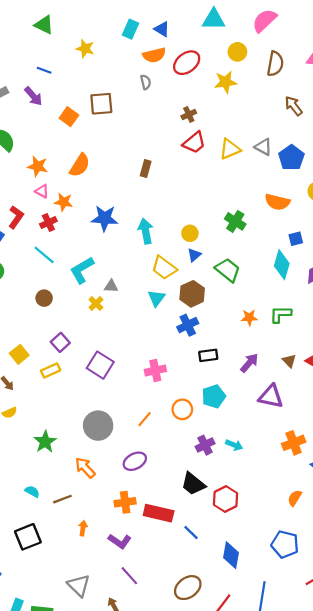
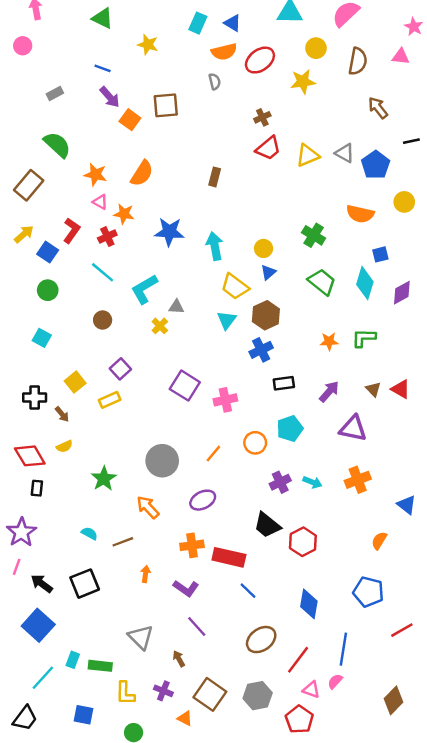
purple arrow: (33, 96) -> (110, 97), moved
green trapezoid: (228, 270) -> (322, 282), moved
purple square: (100, 365) -> (185, 386), moved
orange cross: (294, 443) -> (358, 480), moved
blue line: (191, 532) -> (248, 591), moved

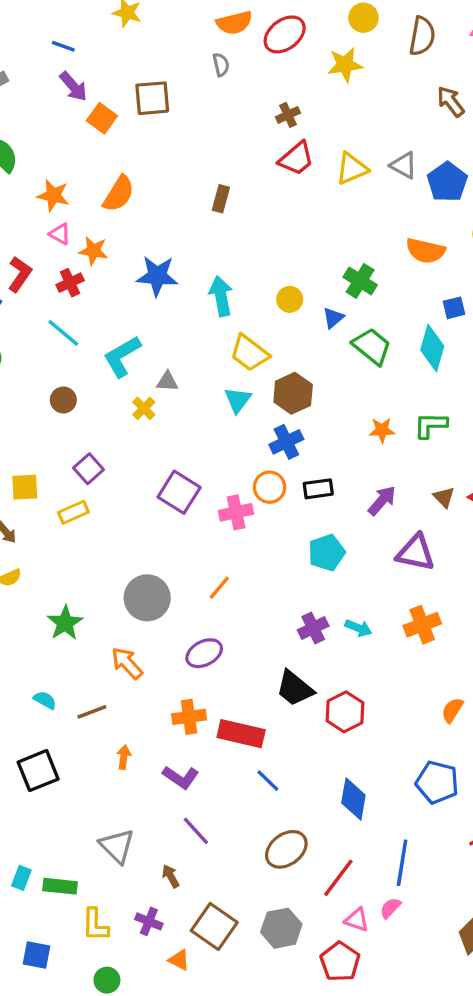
blue triangle: (268, 272) -> (333, 318), moved
yellow square: (75, 382) -> (25, 487), turned 36
orange circle: (255, 443) -> (270, 487), moved

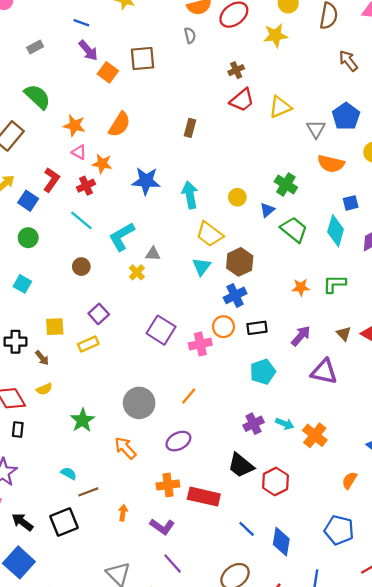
gray triangle: (404, 165) -> (316, 129), moved, turned 30
orange cross: (422, 625) -> (315, 435), moved, turned -30
brown line: (92, 712) -> (88, 492), moved
blue line: (268, 781) -> (247, 529), moved

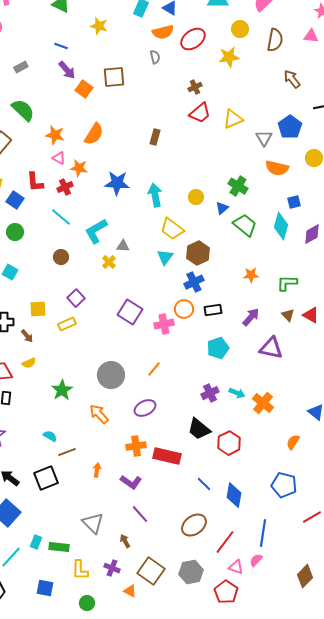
red L-shape: (51, 180) -> (35, 182), turned 140
green L-shape: (334, 284) -> (287, 283), moved

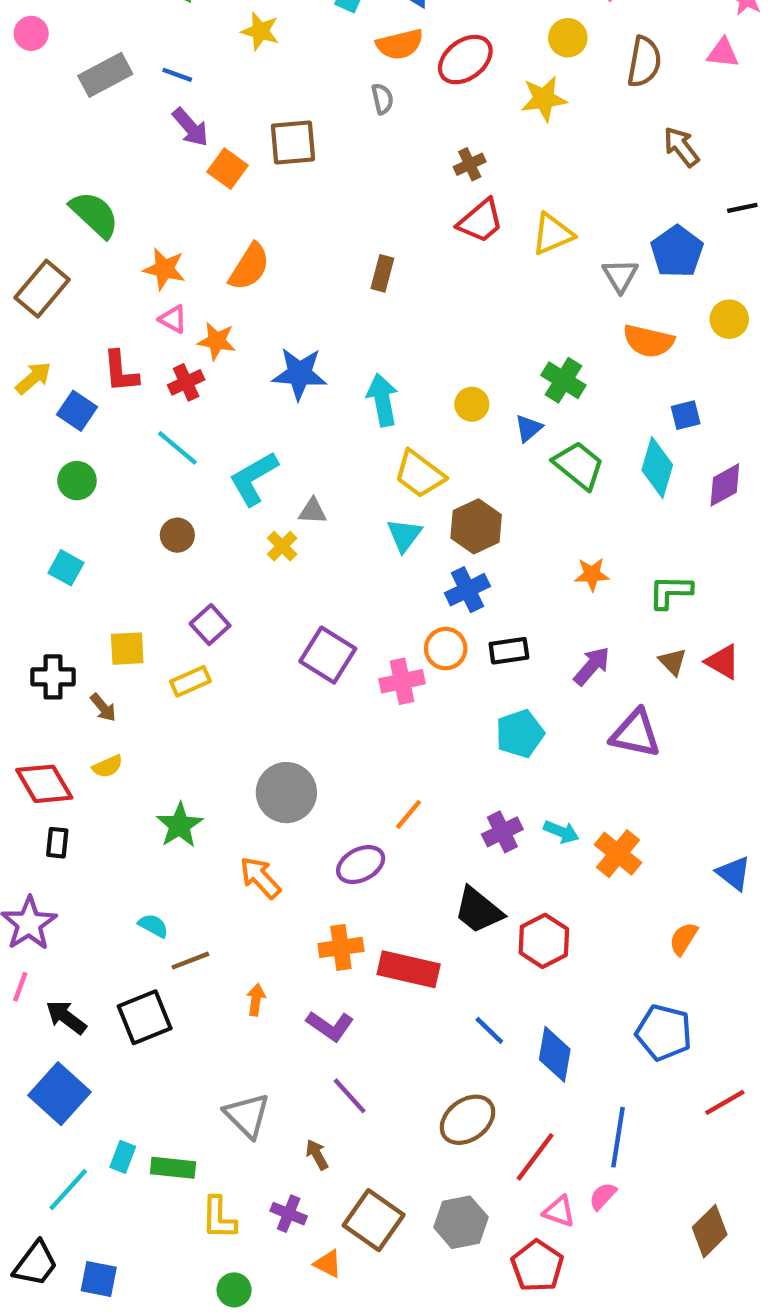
gray rectangle: (21, 67) -> (105, 75), moved, size x1.6
orange line: (154, 369) -> (409, 814), moved
blue square: (45, 588) -> (99, 1279), moved

